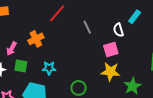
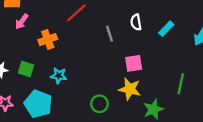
white semicircle: (118, 30) -> (136, 22), moved
pink arrow: (12, 49) -> (22, 22), moved
green circle: (79, 88) -> (99, 104), moved

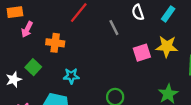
orange cross: (48, 40) -> (55, 43), turned 36
green square: (26, 69) -> (33, 67), moved, turned 35
yellow star: (130, 89) -> (167, 47), moved

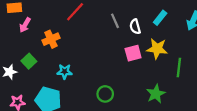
white semicircle: (138, 12) -> (135, 27), moved
gray line: (114, 28) -> (115, 21), moved
orange cross: (55, 43) -> (51, 39), turned -35

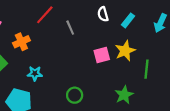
gray line: (115, 21) -> (70, 28), moved
white semicircle: (135, 27) -> (103, 14), moved
yellow star: (157, 49) -> (125, 51), turned -30

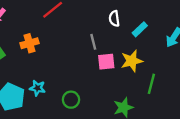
gray line: (70, 28) -> (93, 42), moved
orange cross: (21, 42) -> (29, 43), moved
cyan star: (35, 73) -> (37, 88), moved

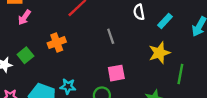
gray line: (93, 42) -> (111, 36), moved
pink square: (106, 62) -> (116, 73), moved

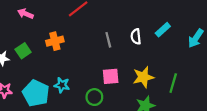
white semicircle: (139, 12) -> (136, 36), moved
pink arrow: (24, 17) -> (25, 14), turned 72
yellow star: (159, 53) -> (143, 77), moved

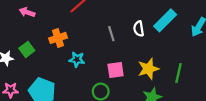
cyan rectangle: (163, 30) -> (165, 20), size x1.5
cyan star: (62, 85) -> (77, 60), moved

